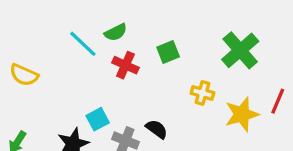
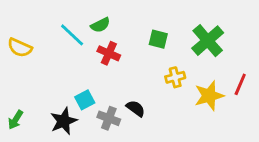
green square: (168, 52) -> (158, 39), moved, turned 36
yellow semicircle: (24, 75) -> (20, 48), moved
yellow cross: (202, 93) -> (175, 77), turned -30

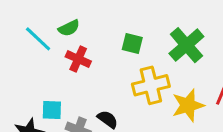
yellow cross: (175, 77) -> (151, 85), size x1.6
cyan square: (85, 100) -> (52, 110), turned 30

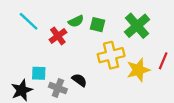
green semicircle: (69, 28) -> (76, 21), moved
red cross: (78, 59) -> (58, 36), turned 30

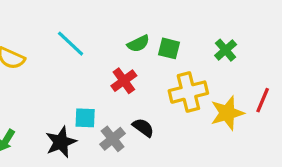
green cross: (137, 26) -> (226, 50), size x0.6
red cross: (58, 36) -> (124, 81), moved
gray cross: (58, 88) -> (113, 139), turned 30

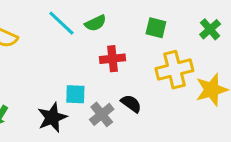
green semicircle: (138, 44) -> (96, 23), moved
red cross: (124, 81) -> (113, 59), turned 30

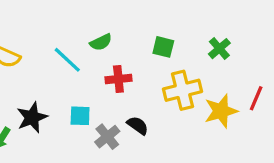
cyan line: (61, 23) -> (67, 60), moved
black star: (52, 118) -> (32, 117), moved

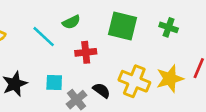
green square: (163, 47) -> (123, 26), size x1.6
green cross: (219, 49) -> (169, 27), turned -30
yellow cross: (183, 90) -> (134, 81), moved, turned 36

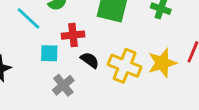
cyan square: (54, 83) -> (49, 53), moved
black semicircle: (102, 90) -> (90, 60), moved

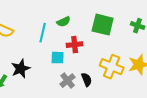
cyan line: (28, 18) -> (43, 33), turned 60
black semicircle: (90, 60) -> (87, 80), moved, turned 32

